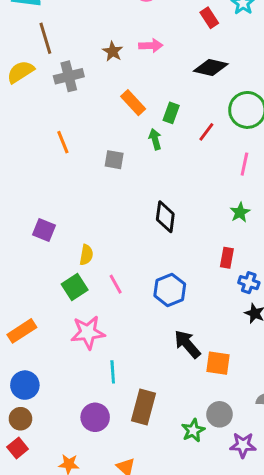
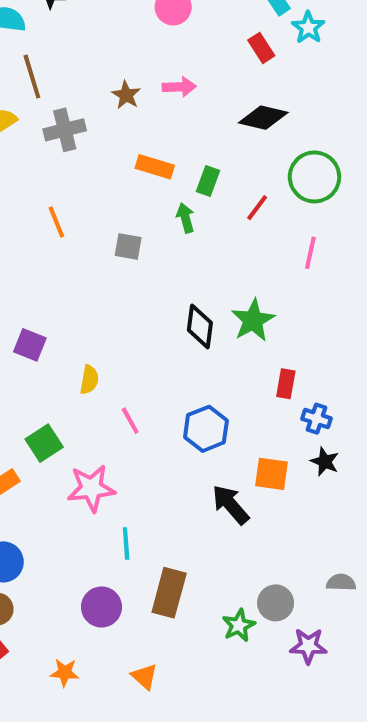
orange rectangle: (133, 103) -> (155, 167), turned -30
green star: (240, 212) -> (253, 320), moved, size x1.5
green square: (75, 287) -> (44, 443), moved
orange square: (218, 363) -> (271, 474), moved

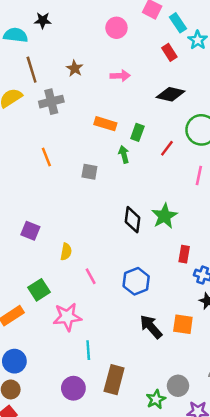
brown star: (126, 95) -> (75, 68), moved
orange square: (271, 474) -> (183, 324), moved

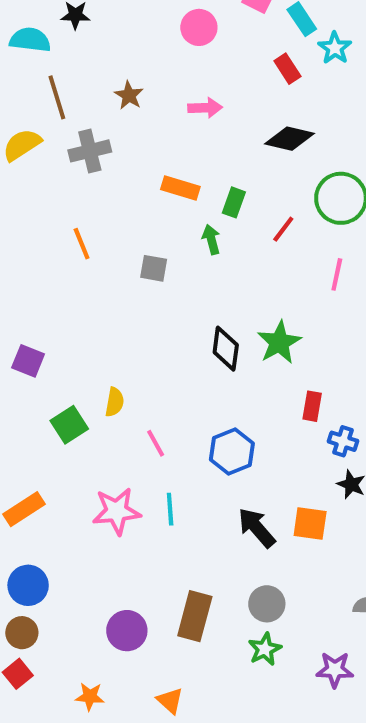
purple square: (30, 231) -> (28, 361), moved
green square: (39, 290) -> (69, 425), moved
cyan line: (88, 350) -> (170, 509), moved
gray circle: (178, 386) -> (267, 604), moved

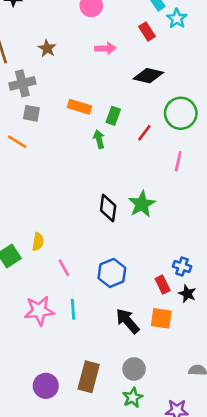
pink arrow: (205, 108) -> (105, 48), moved
orange line: (82, 244) -> (17, 142), turned -36
gray square: (154, 268) -> (31, 113), moved
red rectangle: (312, 406) -> (163, 285), moved, turned -36

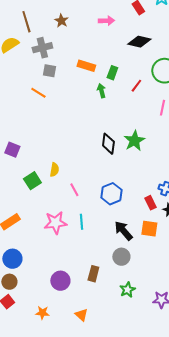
gray circle: (134, 369) -> (121, 257), moved
brown rectangle: (89, 377) -> (93, 274), size x0.7

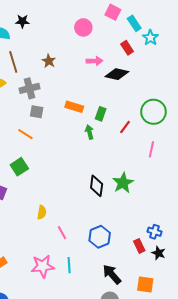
black diamond: (139, 42) -> (117, 74), moved
green square: (32, 181) -> (19, 167), moved
orange square: (149, 229) -> (145, 285), moved

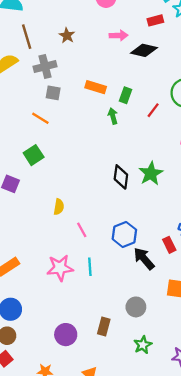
red rectangle: (127, 48) -> (155, 20), turned -72
black arrow: (112, 274) -> (144, 259), moved

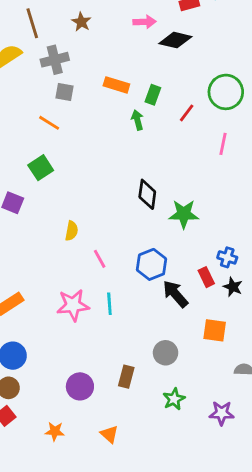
green star: (151, 173) -> (184, 214), moved, turned 30

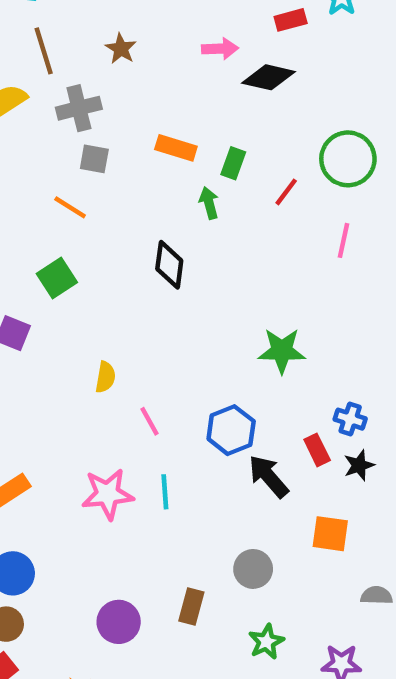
black diamond: (147, 194) -> (169, 265), moved
black star: (233, 287) -> (359, 465), turned 30

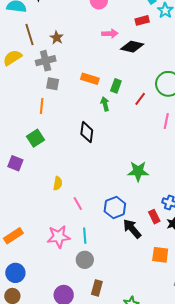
brown star: (121, 49) -> (57, 38), moved
orange line: (70, 207) -> (42, 106), turned 63
gray circle: (253, 569) -> (85, 260), moved

